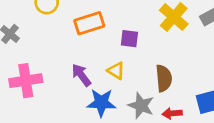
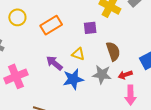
purple square: (129, 39) -> (90, 28), moved

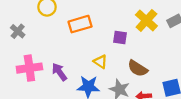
brown semicircle: (113, 51) -> (138, 68), turned 126
purple arrow: (54, 63) -> (59, 72), moved

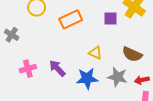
purple square: (120, 38) -> (111, 19), moved
pink cross: (29, 68) -> (28, 69), size x0.7

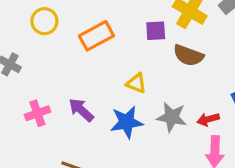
brown semicircle: (132, 54) -> (188, 55), moved

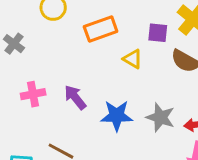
yellow triangle: (136, 83) -> (133, 59), moved

